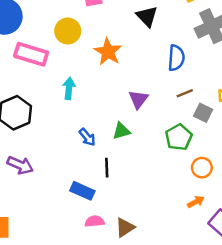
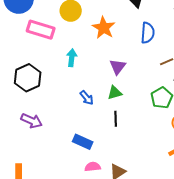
blue semicircle: (176, 58) -> (148, 33), moved
purple triangle: (138, 99) -> (118, 67), moved
black line: (107, 168) -> (116, 119), moved

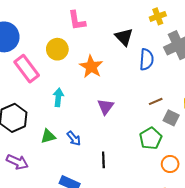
pink rectangle: (41, 30) -> (27, 69), turned 36
blue semicircle: (148, 33) -> (147, 59), moved
green triangle: (115, 93) -> (48, 136), moved

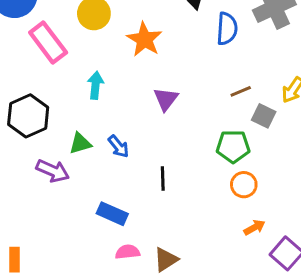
green pentagon: (151, 138) -> (233, 146), turned 30
purple arrow: (17, 162) -> (53, 171), moved
orange circle: (170, 164) -> (244, 185), moved

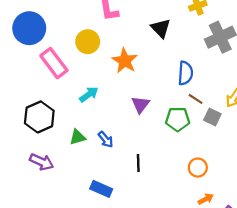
blue semicircle: (227, 29) -> (185, 73), moved
cyan arrow: (95, 85) -> (89, 94), turned 48
brown line: (241, 91) -> (196, 99), turned 56
green pentagon: (233, 146) -> (178, 119), moved
purple arrow: (53, 171) -> (42, 162), moved

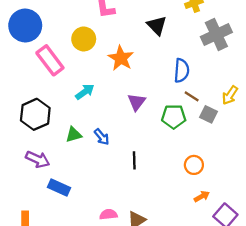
blue rectangle: (101, 189) -> (59, 187), moved

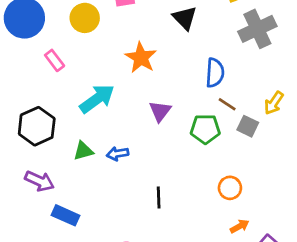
yellow circle: (84, 39) -> (85, 18), moved
pink rectangle: (50, 60) -> (55, 60), size x0.6
cyan arrow: (85, 92) -> (97, 99), size x1.5
blue arrow: (102, 137) -> (118, 154), turned 120
black line: (134, 160) -> (159, 197), moved

